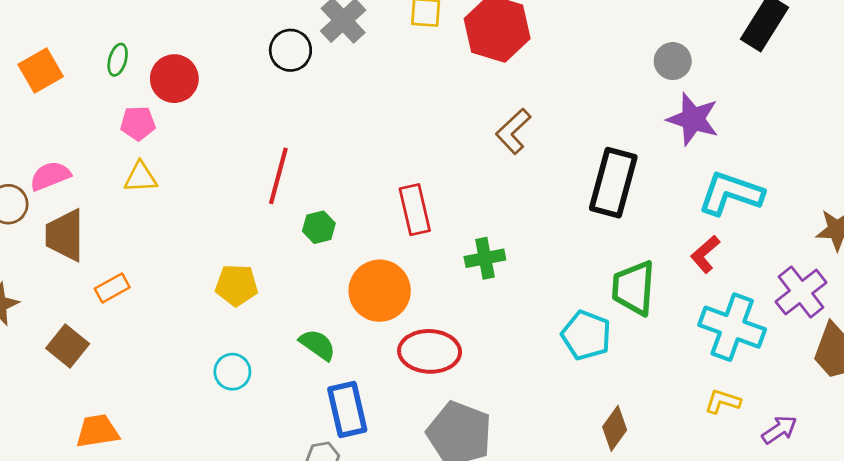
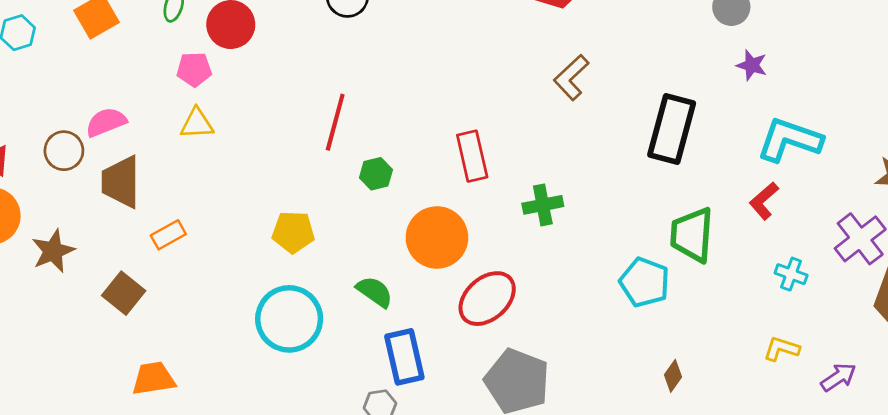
purple star: (693, 119) -> (752, 65), size x0.6
cyan cross: (732, 327) -> (791, 274), size x0.5
red ellipse: (430, 351) -> (487, 299), turned -44
cyan circle: (232, 372) -> (289, 319), size x1.8
brown diamond: (615, 428) -> (673, 376), size x0.7

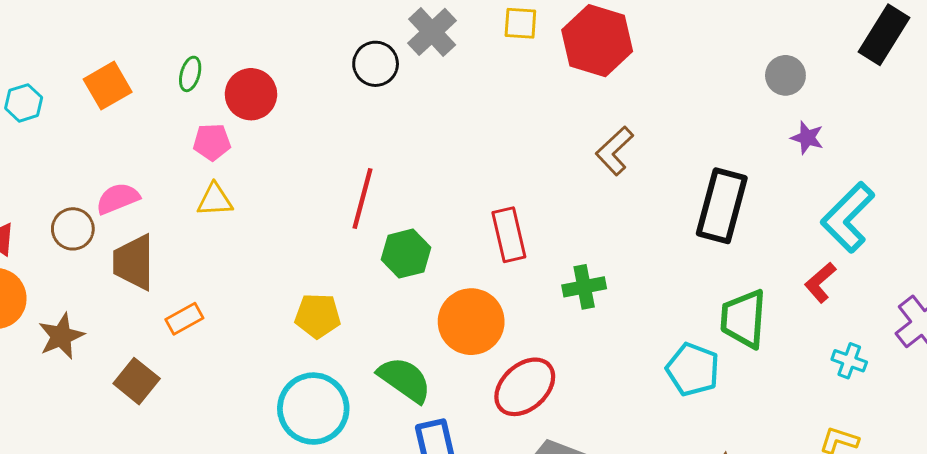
cyan L-shape: (790, 140) -> (848, 217), turned -64
green hexagon: (376, 174) -> (406, 254), size x1.4
green semicircle: (375, 292) -> (405, 380), size x1.4

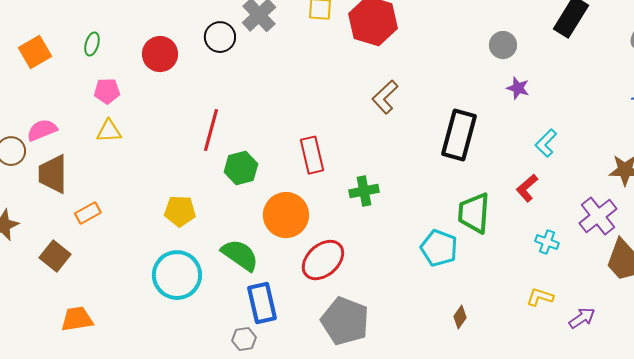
red circle: (251, 94) -> (160, 54), moved
cyan L-shape: (848, 217) -> (546, 143), size x0.6

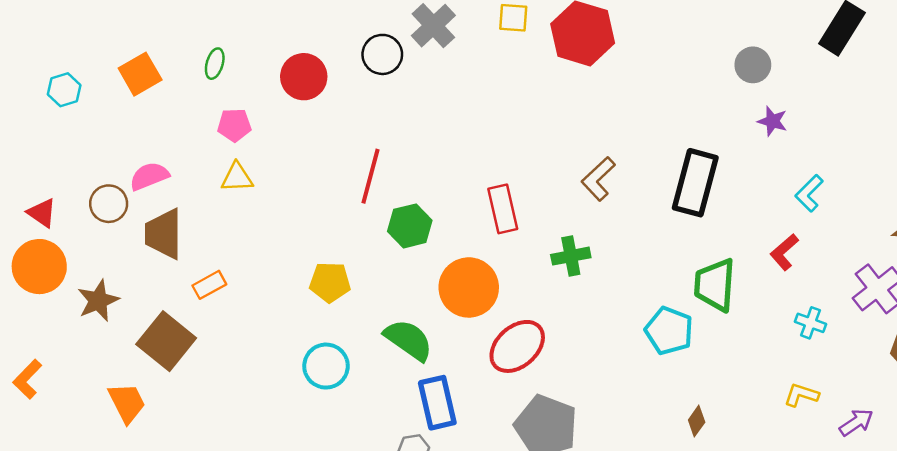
brown L-shape: (385, 97) -> (598, 179), moved
brown square: (55, 256) -> (166, 341), size x1.4
cyan circle: (177, 275) -> (326, 366), size x0.7
orange trapezoid: (77, 319) -> (127, 403), moved, turned 72

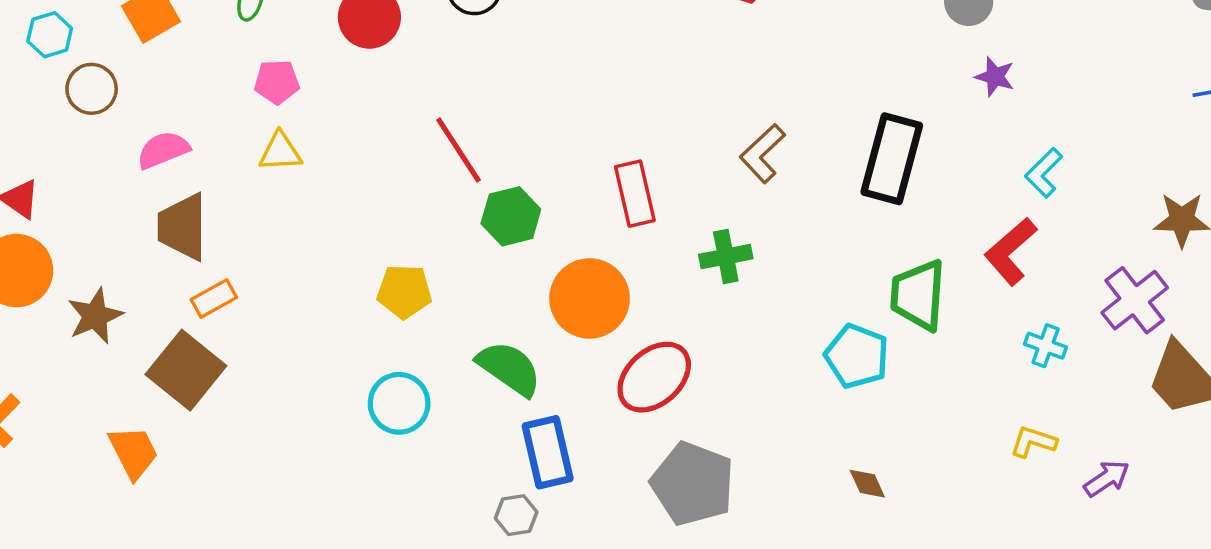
red line: (371, 176) -> (458, 150), turned -48
brown circle: (109, 204) -> (92, 89), moved
red L-shape: (784, 252) -> (1011, 251), size x1.4
orange rectangle: (209, 285) -> (214, 298), moved
brown diamond: (697, 421) -> (867, 484), moved, turned -60

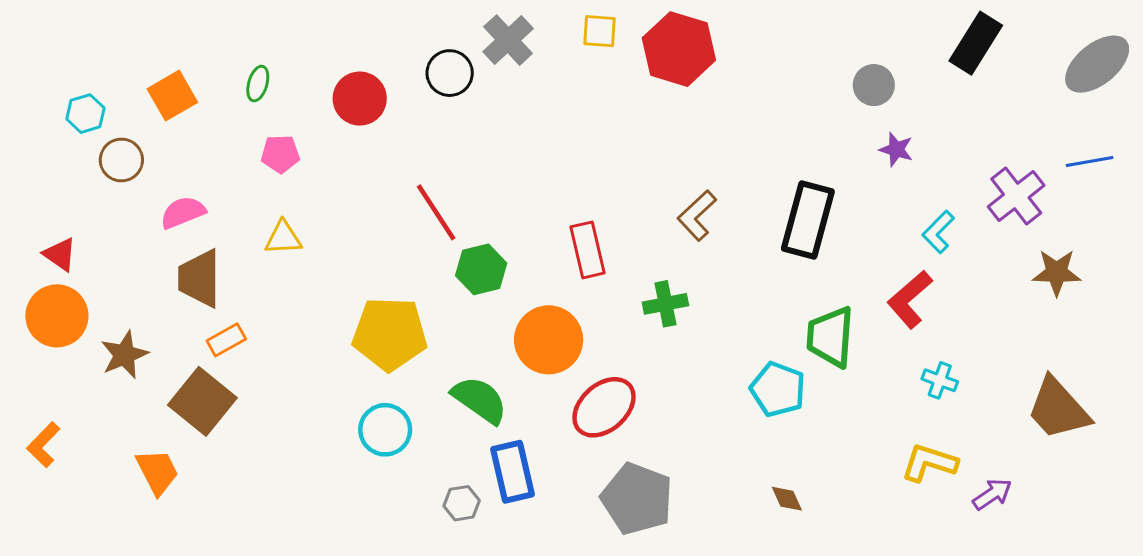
yellow triangle: (280, 152) -> (283, 238), moved
yellow pentagon: (404, 292) -> (390, 334), size x1.6
purple cross: (1135, 300) -> (1016, 196), moved
yellow L-shape: (1033, 442) -> (929, 463), size x1.4
gray hexagon: (516, 515) -> (462, 503), moved

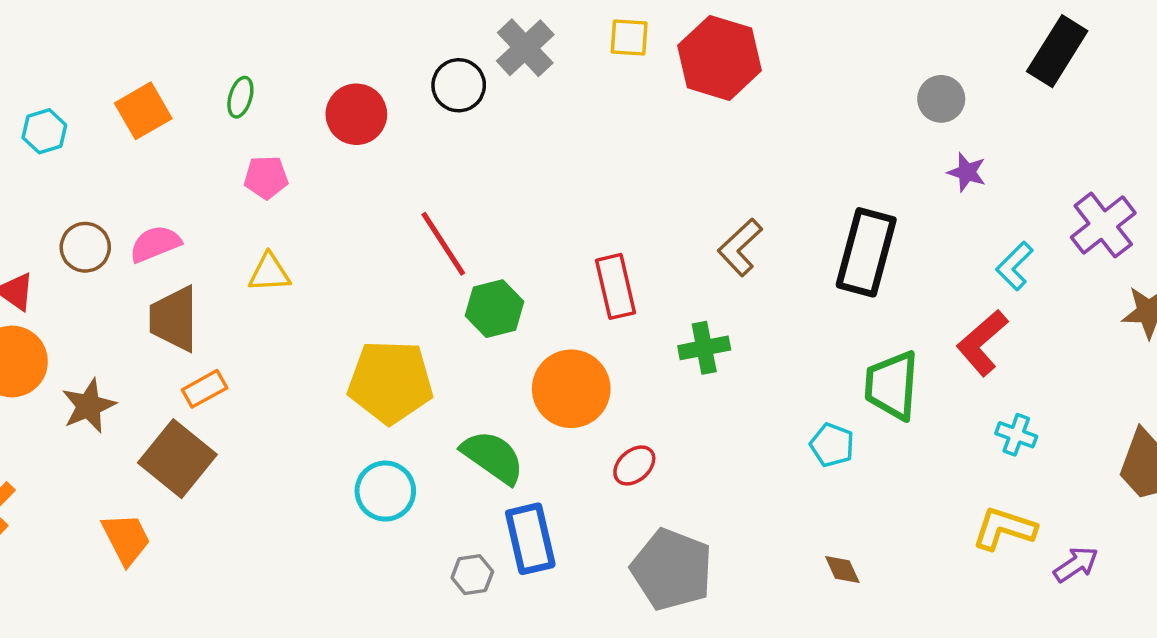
brown circle: (121, 160) -> (85, 247), moved
cyan pentagon: (778, 389) -> (832, 445), size x0.7
red ellipse: (604, 407) -> (634, 465), size x0.6

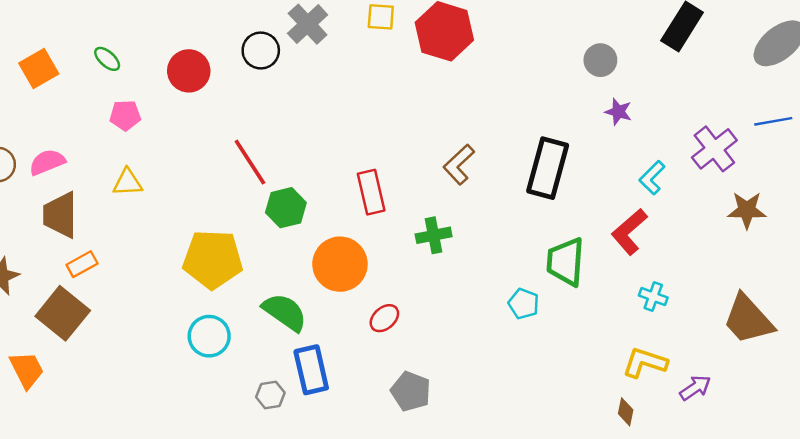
green ellipse: (240, 97) -> (107, 59), turned -64
gray pentagon: (672, 569) -> (411, 391), size x0.7
brown diamond: (842, 569) -> (626, 412), moved, turned 36

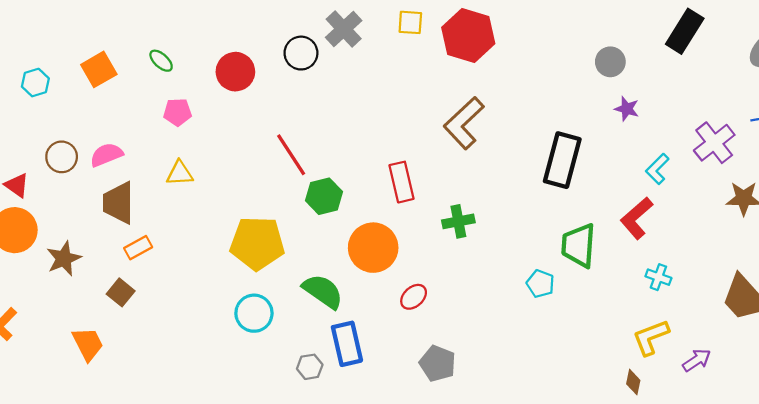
brown L-shape: (459, 165) -> (464, 123), moved, size x1.4
brown square: (63, 313) -> (121, 292), size x0.6
yellow L-shape: (645, 363) -> (651, 337), turned -39

